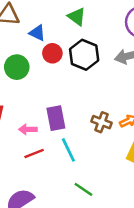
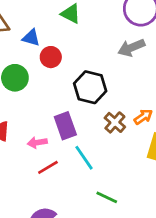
black hexagon: (84, 55) -> (90, 87), moved
brown cross: (102, 122) -> (115, 122), turned 30

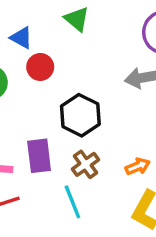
brown cross: (115, 122) -> (86, 164), moved
cyan line: (84, 158) -> (72, 202), moved

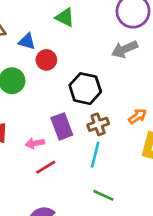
brown cross: (86, 164) -> (98, 124), turned 30
cyan line: (72, 202) -> (95, 155), turned 50

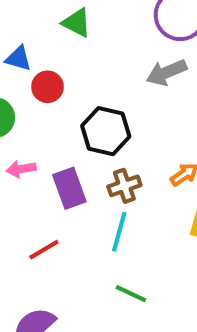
pink arrow: (35, 143) -> (21, 169), moved

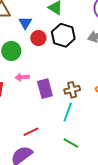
blue triangle: (18, 58) -> (25, 23), turned 40
black hexagon: (106, 131) -> (63, 35), moved
red line: (44, 250) -> (31, 132), moved

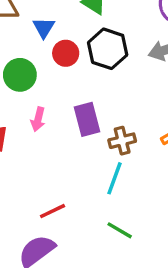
pink arrow: (22, 77) -> (38, 119), turned -72
purple rectangle: (45, 89) -> (87, 119), moved

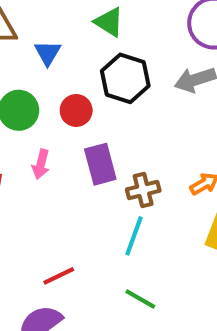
red circle: (66, 53) -> (76, 110), moved

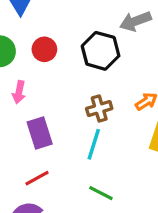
black hexagon: (125, 78) -> (101, 51), moved
purple rectangle: (100, 164) -> (40, 133), moved

